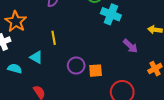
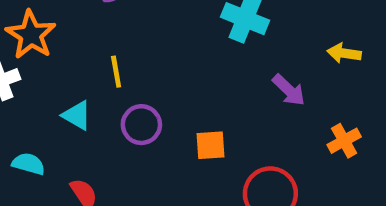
purple circle: (76, 65) -> (141, 125), moved
cyan semicircle: (15, 69) -> (29, 164), moved

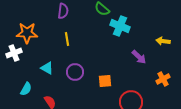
orange star: (31, 35) -> (27, 33), turned -30
yellow line: (116, 72) -> (67, 39), moved
cyan semicircle: (29, 164) -> (26, 89), turned 104

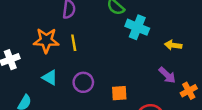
orange star: (27, 33) -> (46, 40), moved
yellow arrow: (163, 41) -> (173, 45), moved
purple arrow: (139, 57) -> (167, 75), moved

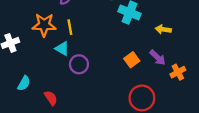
cyan triangle: (50, 78) -> (62, 49), moved
orange square: (119, 93) -> (132, 60), moved, turned -32

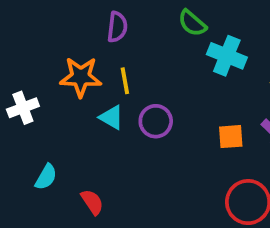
orange square: (132, 60) -> (231, 137), turned 32
purple circle: (79, 64) -> (156, 121), moved

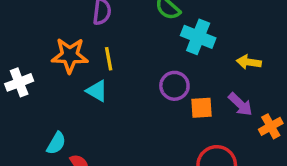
purple circle: (156, 121) -> (174, 86), moved
cyan semicircle: (46, 177) -> (56, 143), moved

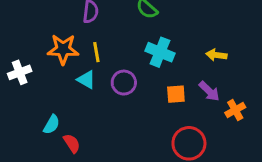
cyan cross: (198, 37) -> (160, 52), moved
purple circle: (174, 86) -> (124, 83), moved

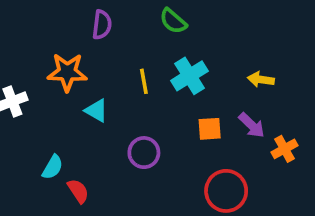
yellow line: (96, 52) -> (144, 81), moved
cyan cross: (160, 52) -> (190, 76), turned 36
purple circle: (124, 83) -> (144, 153), moved

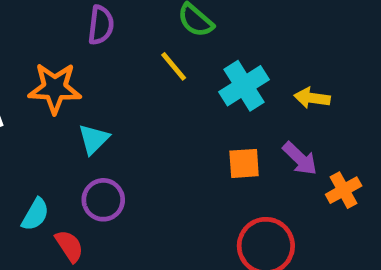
cyan cross: (190, 76) -> (244, 86), moved
yellow line: (144, 81) -> (174, 66), moved, turned -30
cyan triangle: (96, 111) -> (94, 139), turned 45
purple circle: (144, 153) -> (103, 200), moved

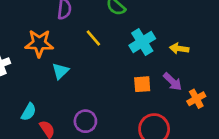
yellow line: (174, 66) -> (93, 38), moved
purple circle: (103, 200) -> (85, 121), moved

